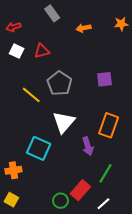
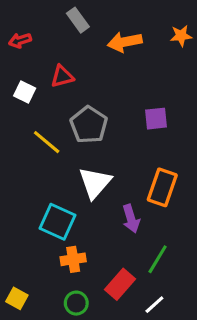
orange arrow: (84, 28) -> (125, 42), size x1.5
white square: (17, 51) -> (25, 92), moved
orange cross: (13, 170) -> (73, 259), moved
green circle: (61, 201) -> (76, 303), moved

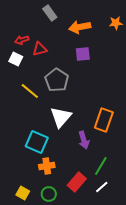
red arrow: (20, 40) -> (22, 40), moved
purple square: (156, 119) -> (83, 54), moved
yellow square: (17, 298) -> (23, 193), moved
white line: (154, 305) -> (102, 187), moved

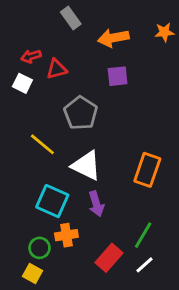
yellow line: (30, 91) -> (42, 144), moved
white triangle: (61, 117) -> (86, 166), turned -45
purple arrow: (84, 140) -> (96, 204), moved
green circle: (49, 194) -> (40, 248), moved

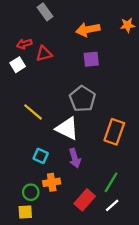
gray rectangle: (71, 18) -> (45, 12), moved
white square: (22, 83) -> (18, 65), turned 32
gray pentagon: (81, 113) -> (82, 99), moved
cyan square: (52, 201) -> (41, 156), size x0.6
yellow square: (32, 273) -> (25, 212), turned -32

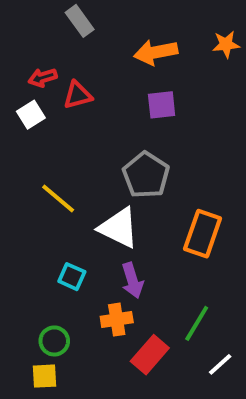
orange cross: (52, 182) -> (117, 320), moved
white line: (112, 205) -> (220, 364), moved

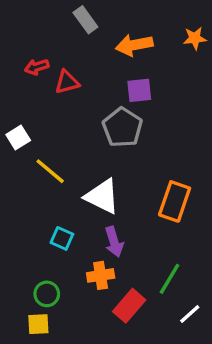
gray rectangle: (80, 21) -> (85, 20), moved
white square: (31, 115) -> (18, 138), moved
gray pentagon: (146, 175) -> (122, 127), moved

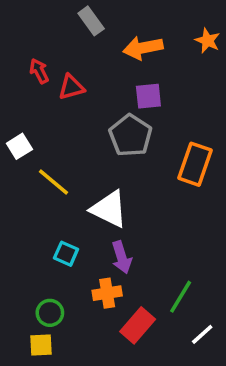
orange star: (195, 38) -> (208, 41), turned 30
red arrow: (37, 67) -> (39, 71), turned 80
orange rectangle: (175, 201) -> (195, 164), moved

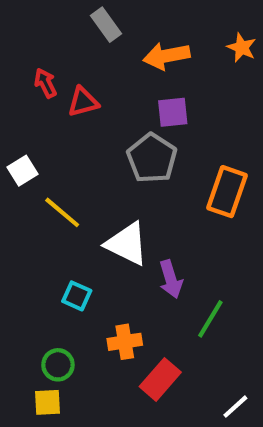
purple arrow: (122, 257) -> (171, 279), moved
green line: (181, 297) -> (210, 319), moved
white line: (202, 334) -> (235, 407), moved

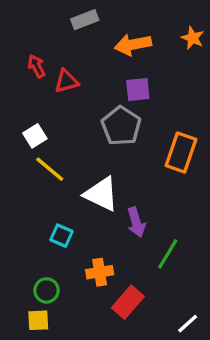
gray rectangle: (106, 25) -> (85, 20), turned -75
white square: (22, 171) -> (35, 136), moved

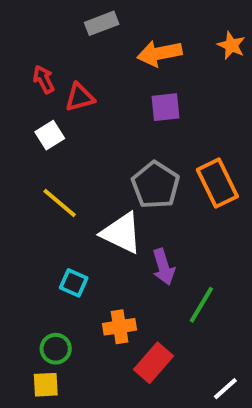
gray pentagon: (121, 126) -> (155, 185), moved
white square: (35, 136) -> (50, 135), moved
orange rectangle: (181, 153) -> (217, 183), turned -45

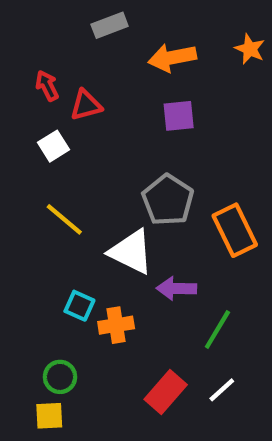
orange rectangle: (217, 183) -> (235, 230), moved
purple arrow: (163, 267) -> (176, 288), turned 108
orange cross: (120, 327) -> (116, 325), moved
white line: (225, 389) -> (222, 390), moved

